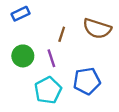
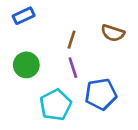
brown semicircle: (97, 29) -> (113, 33), size x0.7
purple line: (51, 58) -> (73, 68), moved

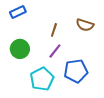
purple line: (73, 68) -> (55, 51), turned 56

